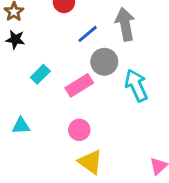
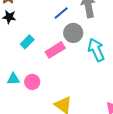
pink circle: (79, 130) -> (32, 82), moved

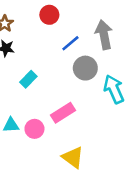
pink rectangle: (55, 50) -> (63, 113), moved

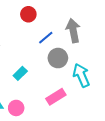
cyan rectangle: (28, 79) -> (20, 73), moved
pink rectangle: (63, 113) -> (56, 97), moved

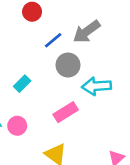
gray arrow: (73, 31) -> (87, 32), turned -115
cyan arrow: (81, 75) -> (97, 86), turned -70

